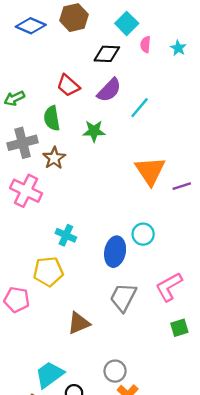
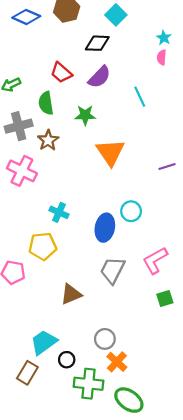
pink semicircle: (145, 44) -> (162, 57), moved
cyan line: (140, 108) -> (140, 97), moved, turned -65
orange triangle: (150, 171) -> (110, 152), moved

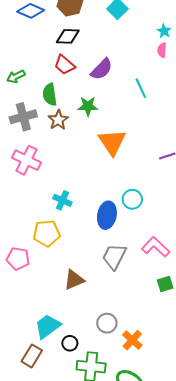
black diamond: (97, 43) -> (68, 36), moved
brown star: (48, 140) -> (58, 120), moved
pink L-shape: (155, 260) -> (156, 247), turned 72
orange cross: (117, 362) -> (132, 340), moved

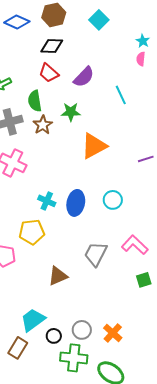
orange triangle: (112, 142) -> (94, 146), turned 36
blue ellipse: (107, 215) -> (76, 203), moved
gray circle: (107, 323) -> (82, 330), moved

